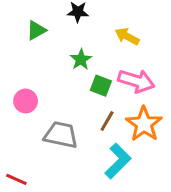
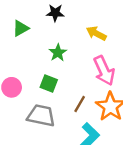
pink arrow: (136, 81) -> (104, 71), turned 48
green square: (101, 86) -> (49, 83), moved

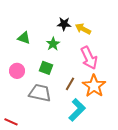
black star: (55, 13) -> (64, 24), moved
green triangle: (21, 28) -> (24, 38), moved, turned 48

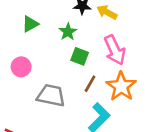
green triangle: (24, 38) -> (30, 24), turned -48
green square: (46, 68) -> (80, 56), moved

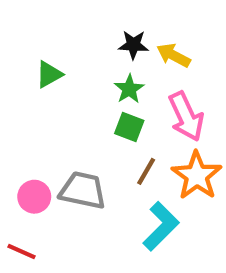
green star: (68, 32) -> (129, 89), moved
pink circle: (21, 67) -> (34, 197), moved

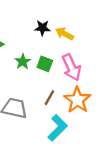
green star: (129, 89) -> (23, 62), moved
green square: (129, 127) -> (45, 64), moved

